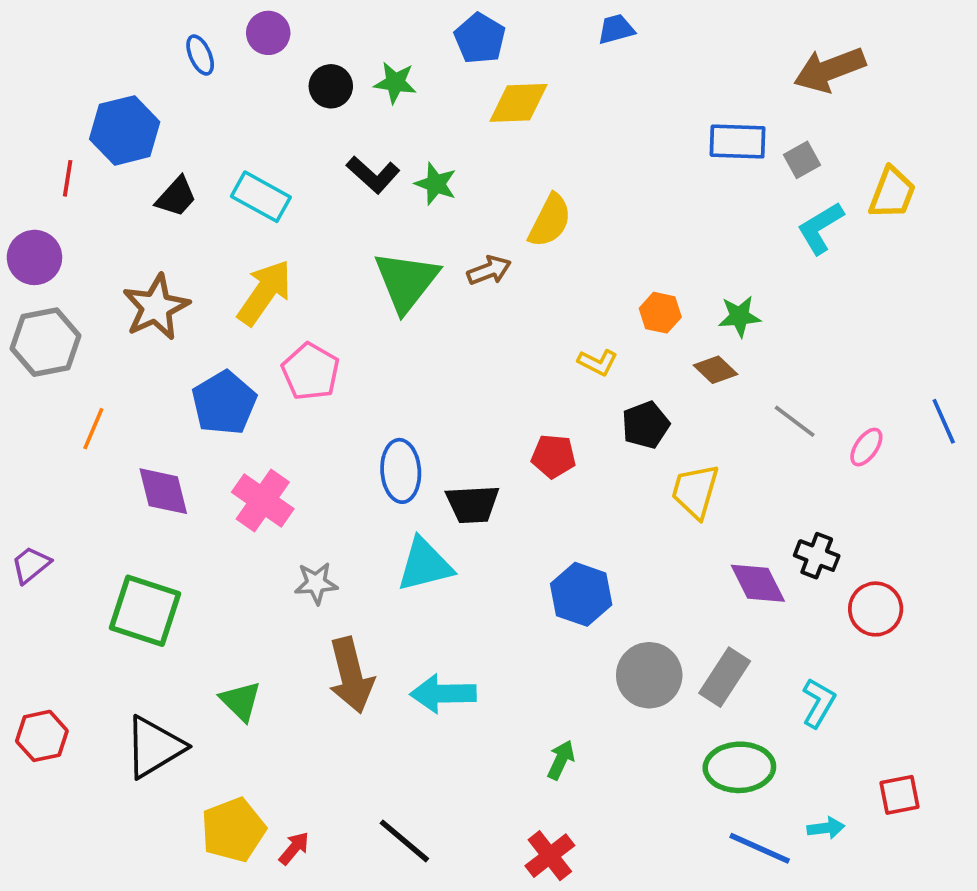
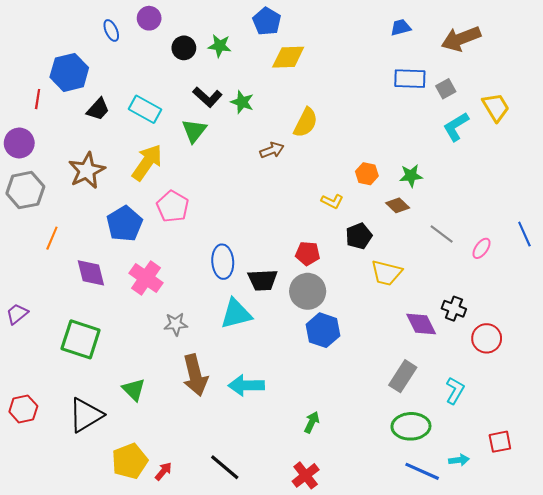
blue trapezoid: (616, 29) -> (401, 27), moved
yellow trapezoid: (892, 193) -> (496, 107), turned -52
green triangle: (406, 281) -> (194, 131), moved, size x0.7
yellow trapezoid: (695, 491) -> (386, 273), turned -92
gray circle: (649, 675) -> (308, 291), moved

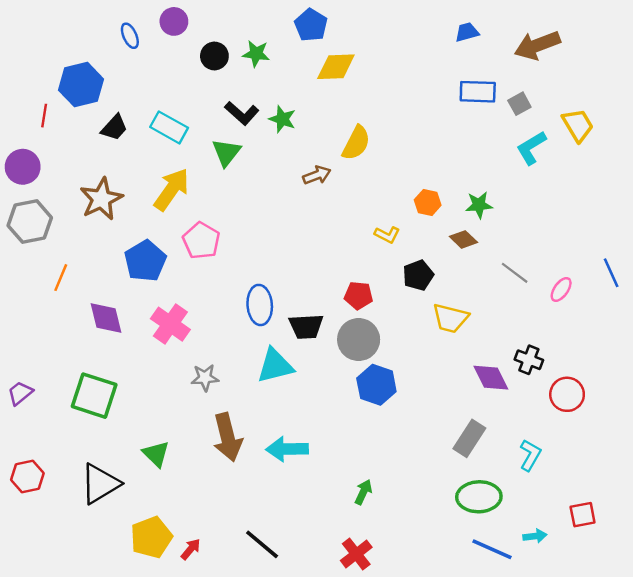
purple trapezoid: (17, 314) -> (20, 393), moved

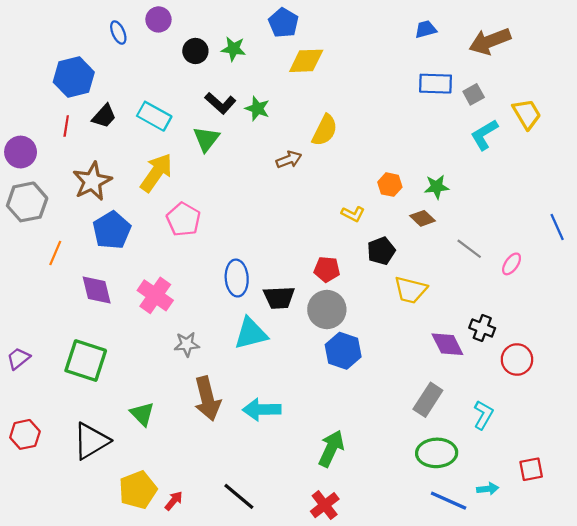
red line: (44, 116) -> (66, 126), moved
blue pentagon: (145, 261) -> (112, 230), moved
blue line: (611, 273) -> (557, 227), moved
green arrow: (363, 492) -> (331, 449), size x1.6

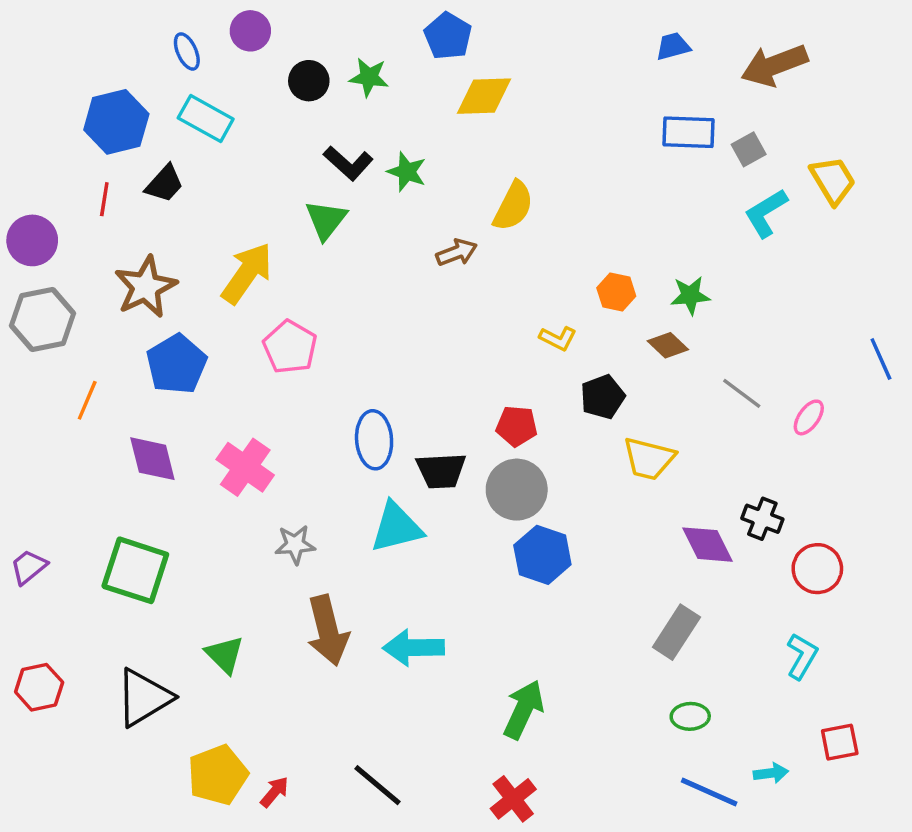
cyan rectangle: (154, 116) -> (206, 118), moved
cyan L-shape: (483, 415) -> (802, 656), moved
green ellipse: (437, 453) -> (690, 716), size x0.6

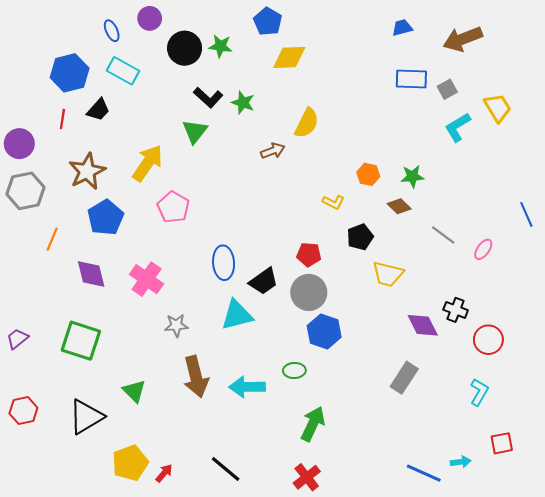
black circle: (309, 81) -> (185, 48), size x1.4
black trapezoid: (441, 471) -> (264, 281), turned -32
green ellipse: (690, 716) -> (294, 370), moved

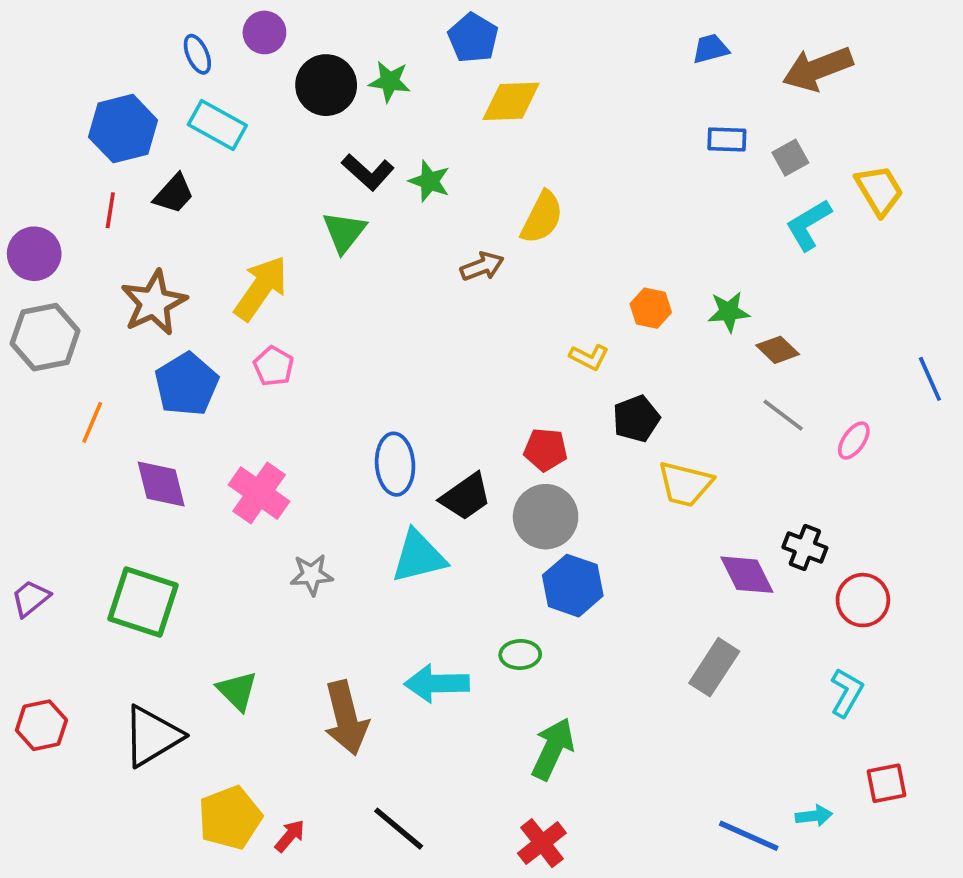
blue rectangle: (411, 79) -> (727, 139), size x0.7
brown diamond: (399, 206) -> (778, 350), moved
pink pentagon: (173, 207) -> (274, 366), moved, size x0.7
brown arrow: (196, 377) -> (346, 718), moved

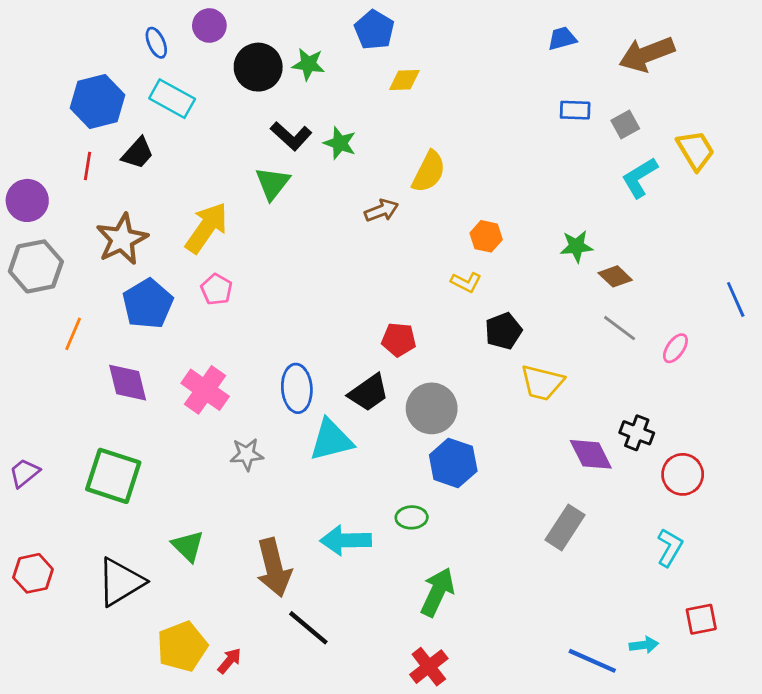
yellow diamond: (511, 101) -> (404, 80), size x0.7
orange hexagon: (651, 308) -> (486, 236), moved
red pentagon: (546, 450) -> (399, 340), moved
blue ellipse: (395, 464) -> (297, 388), moved
black line: (399, 829) -> (308, 628), moved

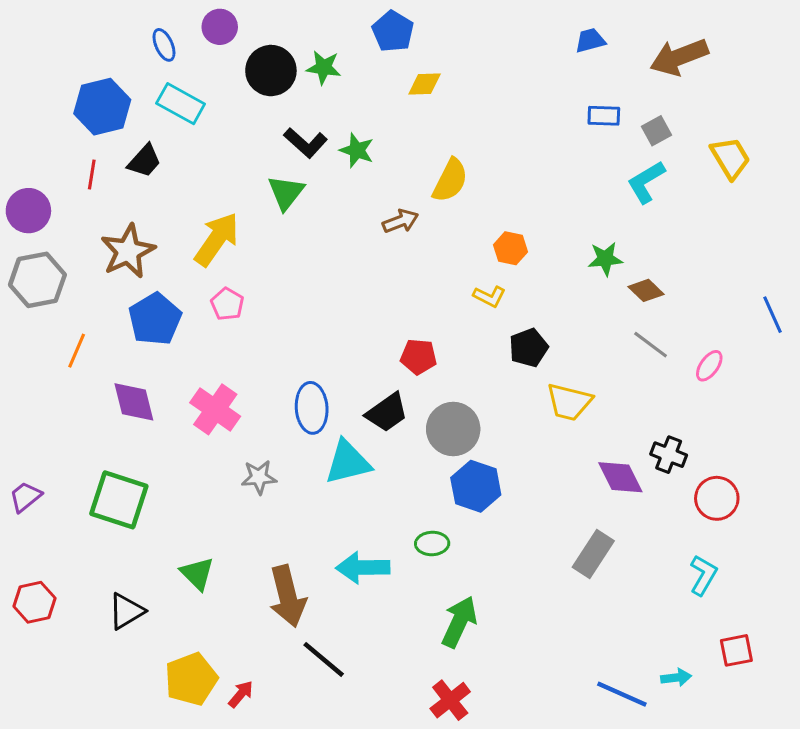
cyan L-shape: (640, 178) -> (646, 182), moved
black triangle: (120, 582) -> (126, 611), size x0.7

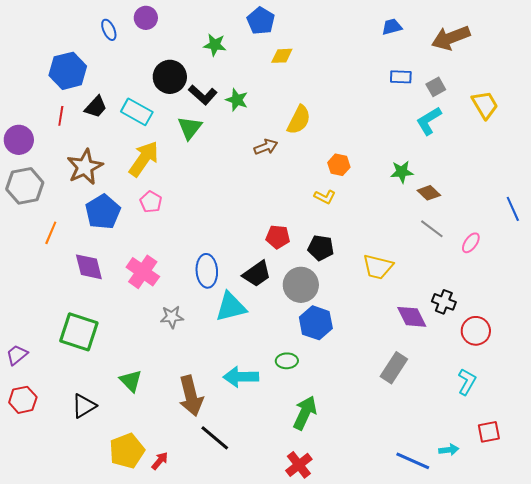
black circle: (271, 71) -> (170, 77), moved
cyan rectangle: (181, 104) -> (137, 112), moved
black pentagon: (529, 348) -> (321, 248), moved, turned 30
purple trapezoid: (25, 497) -> (17, 355), moved

